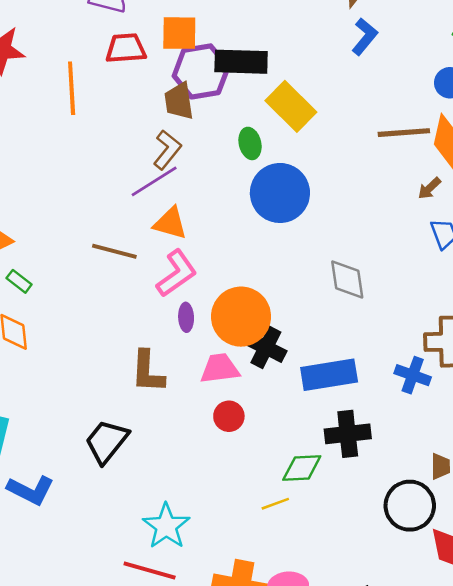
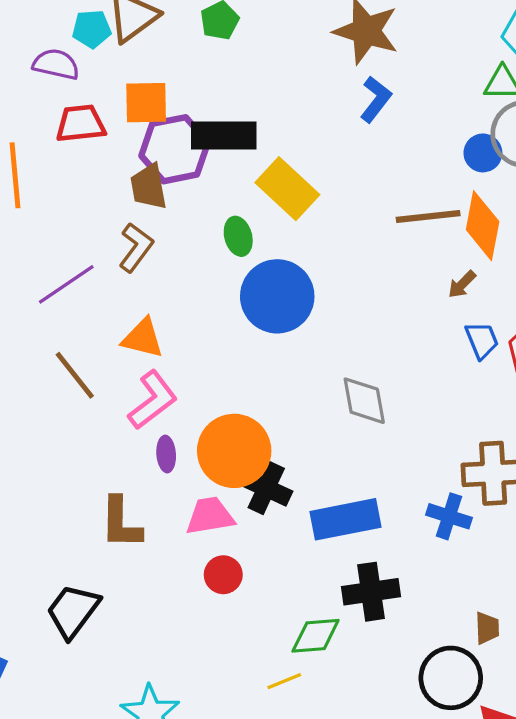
purple line: (154, 181) -> (66, 284), moved
brown line: (114, 251) -> (75, 375), turned 39

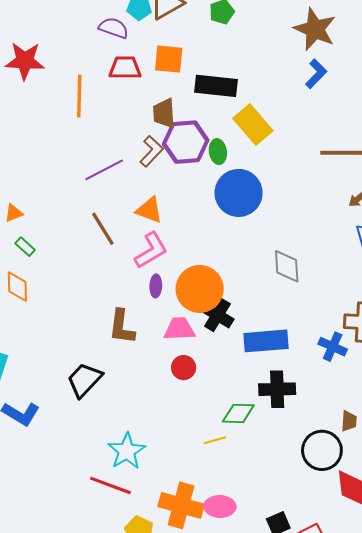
purple hexagon: (175, 149) -> (186, 142), moved

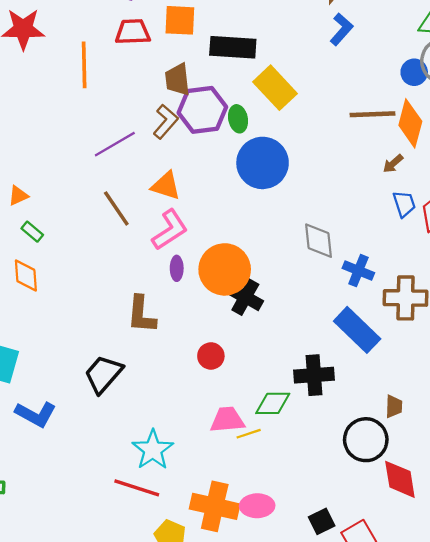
pink trapezoid: (179, 329) -> (227, 420), moved
blue rectangle: (266, 341) -> (357, 330), moved, turned 51
blue cross: (333, 347) -> (358, 271), moved

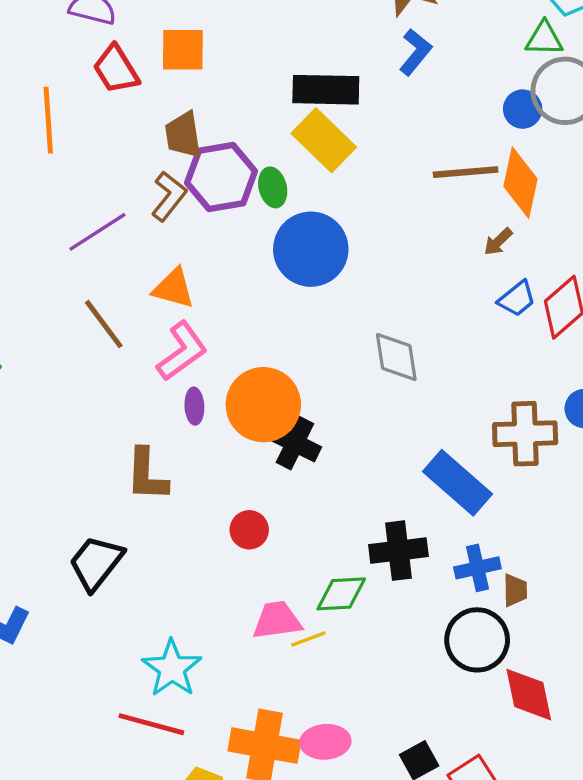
red trapezoid: (133, 32) -> (116, 69), turned -117
black rectangle: (233, 47) -> (326, 90), moved
blue trapezoid: (404, 204) -> (517, 299), turned 72
blue cross: (358, 271) -> (477, 568), moved, turned -32

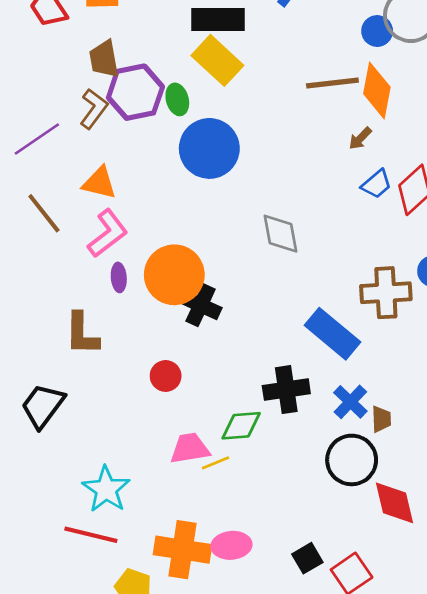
blue cross: (477, 568) -> (350, 402), turned -32

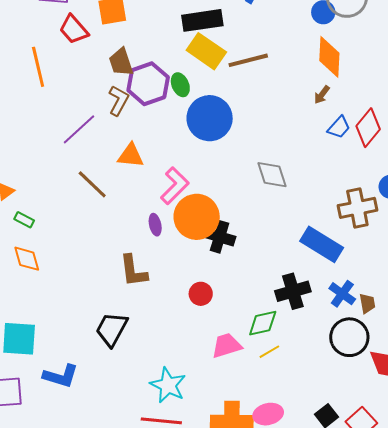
brown line: (332, 83) -> (248, 60), moved
pink L-shape: (108, 233) -> (175, 186), moved
yellow line: (216, 463) -> (269, 352), moved

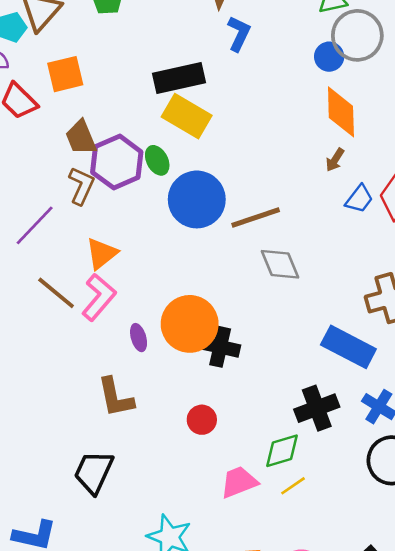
brown line: (248, 60) -> (256, 218), moved
orange triangle: (131, 156) -> (102, 254), turned -40
pink L-shape: (175, 186) -> (99, 297), moved

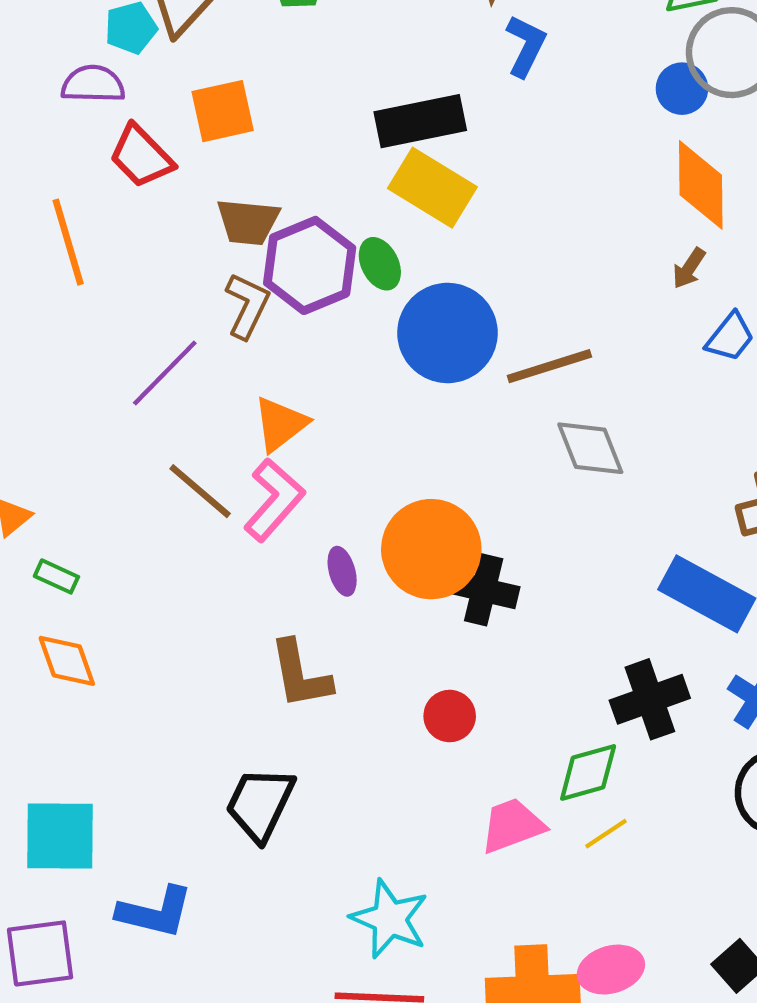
brown trapezoid: (81, 138) -> (248, 222), turned -63

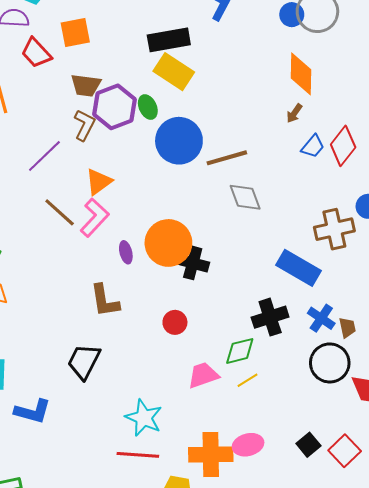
blue circle: (682, 89) -> (292, 15), moved

